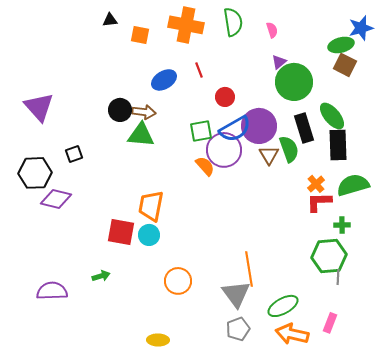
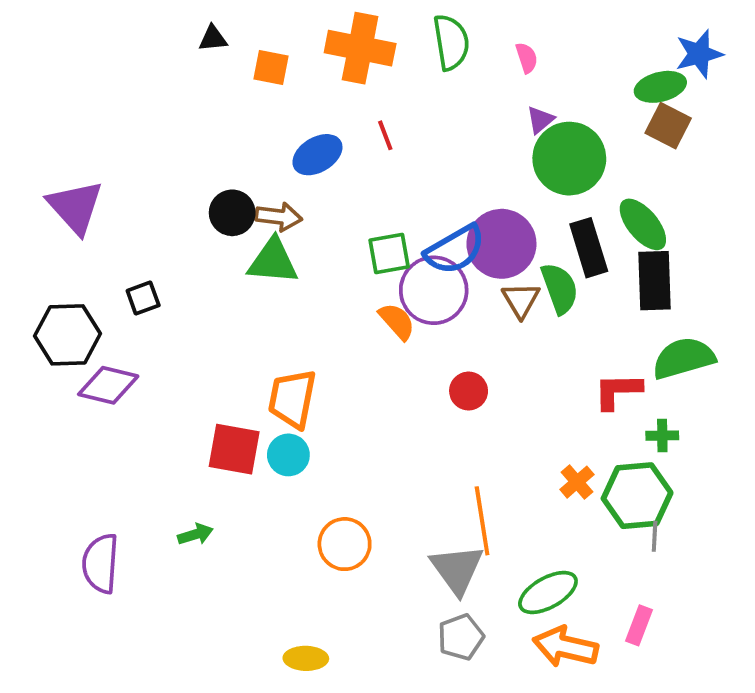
red circle: (225, 97) -> (469, 391), moved
orange cross: (316, 184) -> (577, 482), moved
purple semicircle: (52, 291) -> (100, 563), turned -84

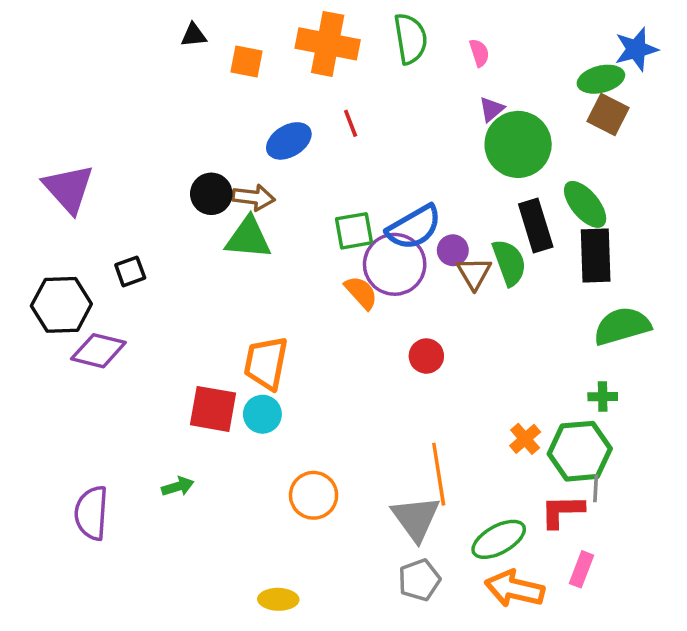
purple circle: (501, 244) -> (453, 250), moved, size x0.5
red L-shape: (618, 391) -> (562, 511), moved

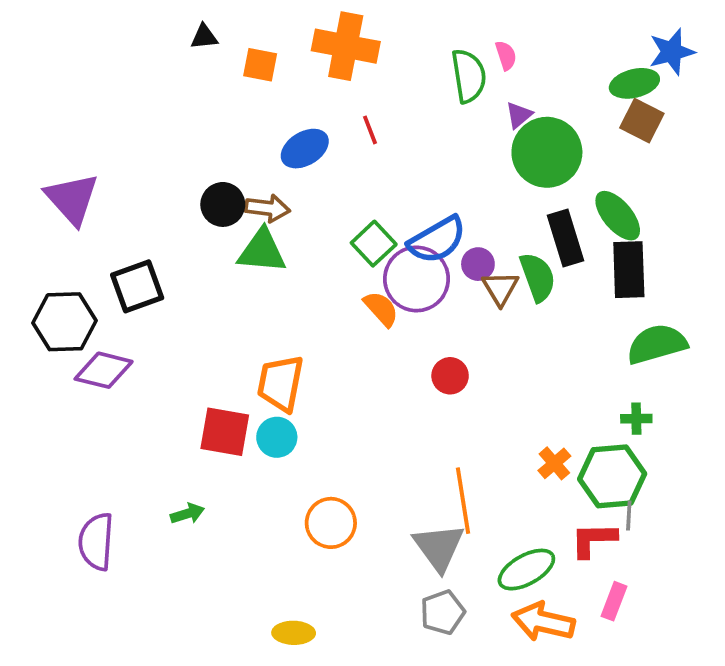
green semicircle: (410, 39) -> (469, 76), moved
green square: (354, 231) -> (374, 244), turned -33
black square: (130, 271) -> (137, 286), size x1.6

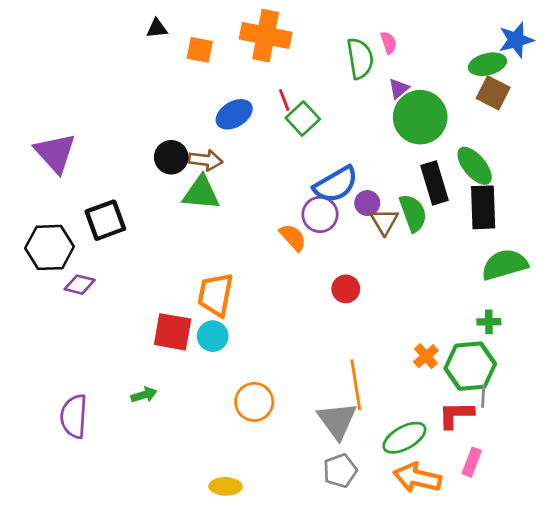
green square: (374, 244) -> (303, 119), moved
purple circle: (417, 279) -> (320, 214), size x0.7
purple diamond: (104, 370) -> (80, 285), size x0.7

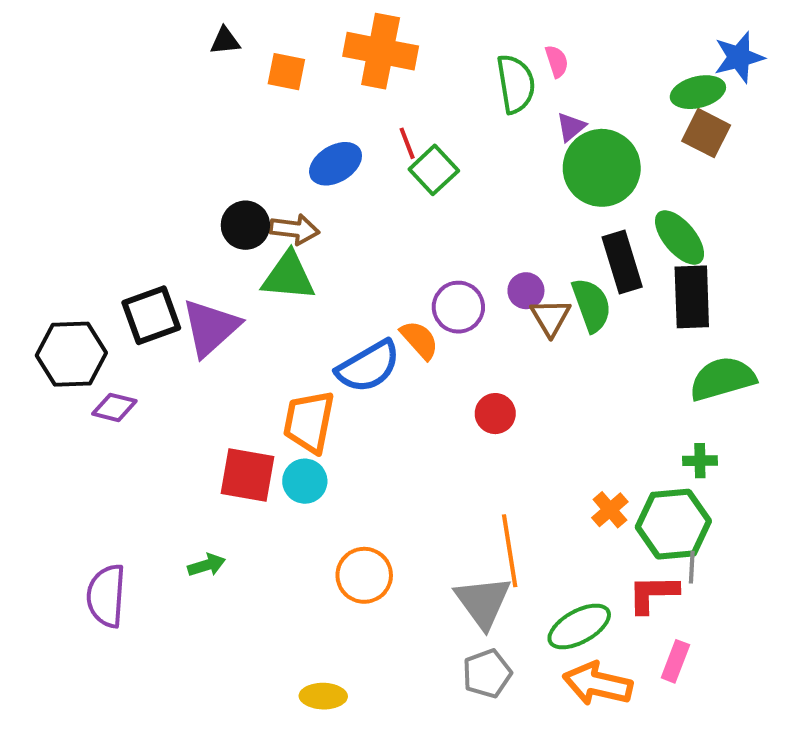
purple triangle: (55, 153) -> (211, 328), moved, turned 30
blue semicircle: (336, 184) -> (368, 366), moved

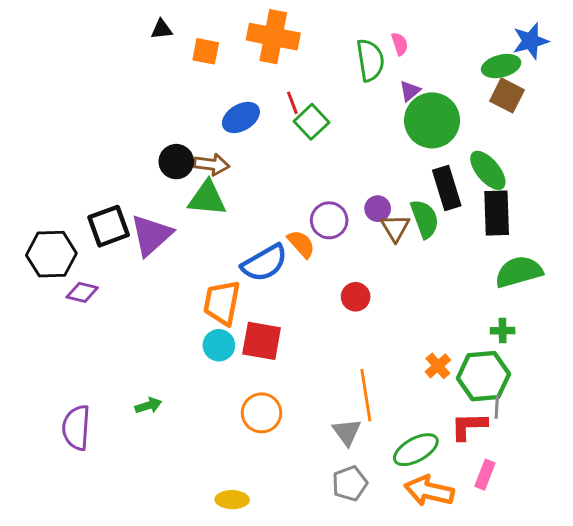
red square: (247, 475) -> (262, 341), moved
gray triangle: (483, 602) -> (347, 432), size x0.7

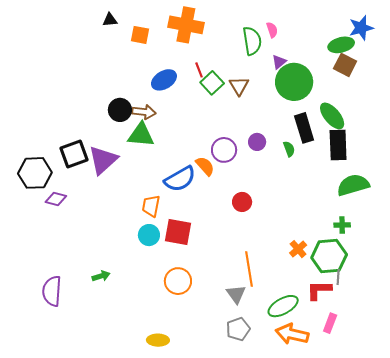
green semicircle: (425, 219) -> (289, 149), size x0.6
brown triangle: (395, 228) -> (239, 86), moved
orange trapezoid: (222, 303) -> (151, 206), size x0.7

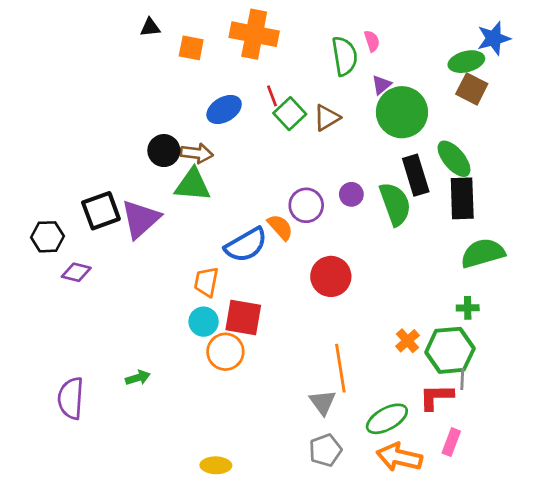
brown triangle: (239, 86) -> (327, 118), turned 30
green semicircle: (289, 149) -> (395, 204), size x2.0
black hexagon: (35, 173) -> (48, 237), size x0.7
red circle: (242, 202) -> (331, 276), size x1.5
orange circle: (178, 281) -> (225, 352), moved

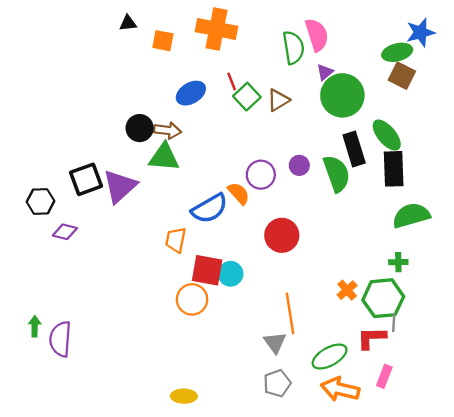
pink semicircle: (372, 41) -> (317, 35), size x1.8
cyan circle: (204, 322) -> (230, 274), moved
green arrow: (138, 378) -> (35, 326), moved, turned -72

